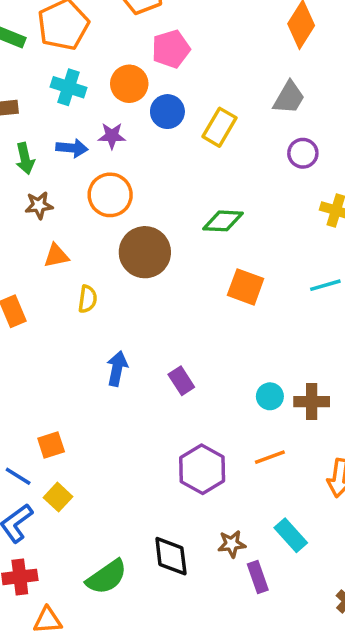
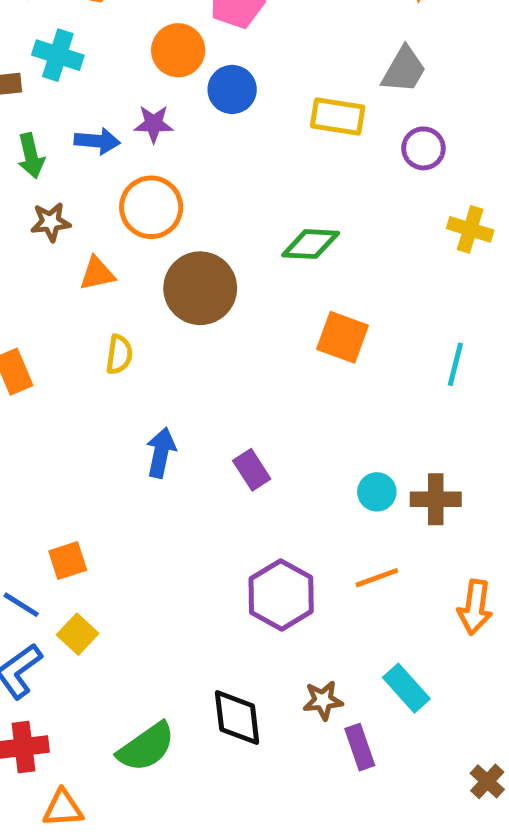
cyan cross: (68, 87) -> (58, 55), moved
yellow rectangle: (220, 127) -> (338, 116), moved, turned 69
orange triangle: (56, 256) -> (97, 274), moved
cyan line: (325, 285) -> (455, 364), moved, turned -60

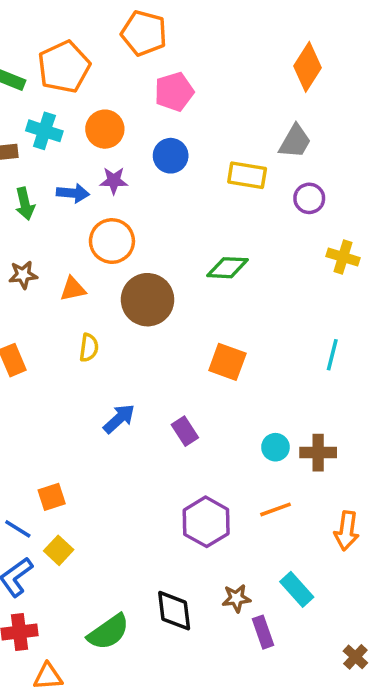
orange circle: (178, 50) -> (105, 129), moved
brown star: (51, 222) -> (23, 275), moved
orange square: (343, 337) -> (227, 362), moved
blue arrow: (161, 453) -> (119, 419), turned 36

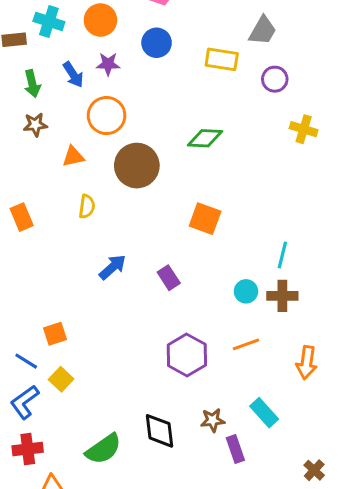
blue arrow: (73, 193) -> (73, 75), turned 52
brown star: (23, 275) -> (35, 125), moved
cyan line: (332, 355) -> (282, 255), moved

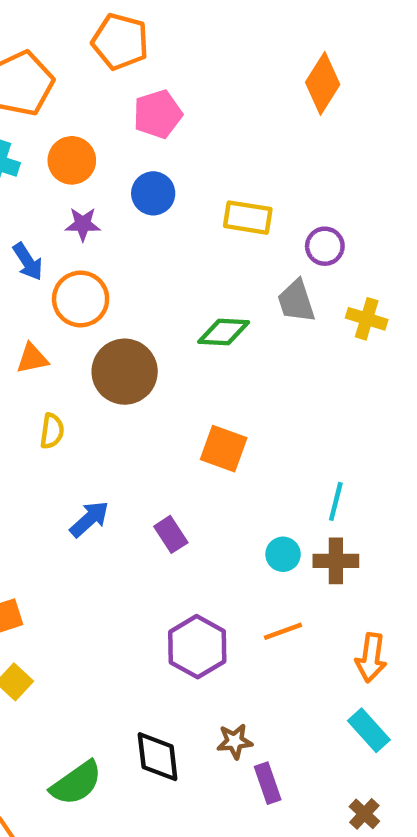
gray trapezoid: (263, 31) -> (296, 301), moved, turned 132
blue arrow: (73, 75) -> (28, 262), moved
cyan rectangle: (264, 413) -> (369, 730), moved
brown cross: (314, 470) -> (364, 814), moved

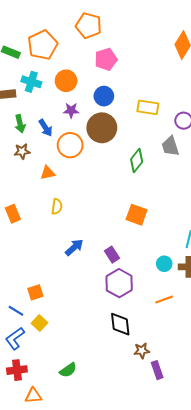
green diamond: (224, 332) -> (137, 160), turned -55
brown circle: (125, 372) -> (102, 128), moved
purple hexagon: (197, 647) -> (119, 283), moved
black diamond: (158, 757) -> (120, 324), moved
green semicircle: (76, 783) -> (68, 370), size x0.7

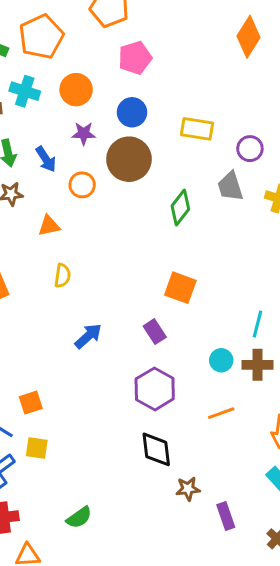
orange circle: (70, 145) -> (82, 185), size x0.7
purple rectangle: (112, 255) -> (155, 332), moved
yellow square: (39, 323) -> (37, 448), turned -35
purple rectangle: (157, 370) -> (226, 516), moved

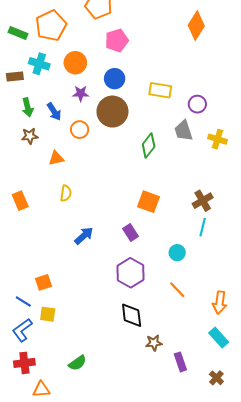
brown cross: (258, 365) -> (203, 201), moved, turned -30
orange line: (221, 413) -> (177, 290), turned 66

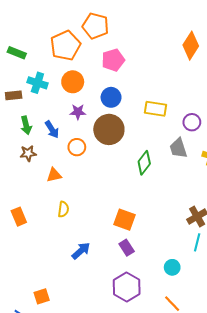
orange pentagon: (51, 26) -> (65, 46), moved
orange square: (149, 202) -> (124, 220), moved

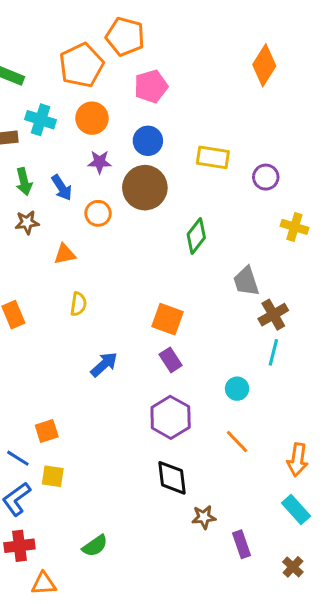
gray trapezoid: (178, 148) -> (246, 281), moved

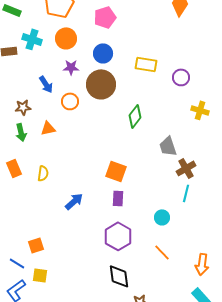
green arrow: (24, 182) -> (21, 132), moved
yellow semicircle: (78, 304) -> (43, 173), moved
purple rectangle: (171, 360) -> (118, 198), turned 35

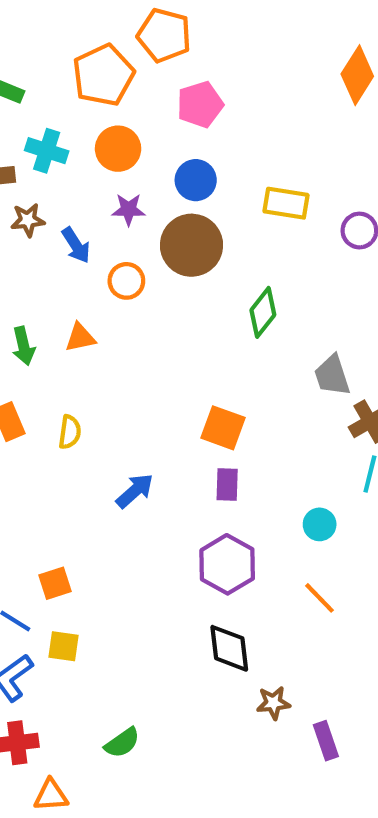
brown star: (23, 107) -> (28, 220), moved

